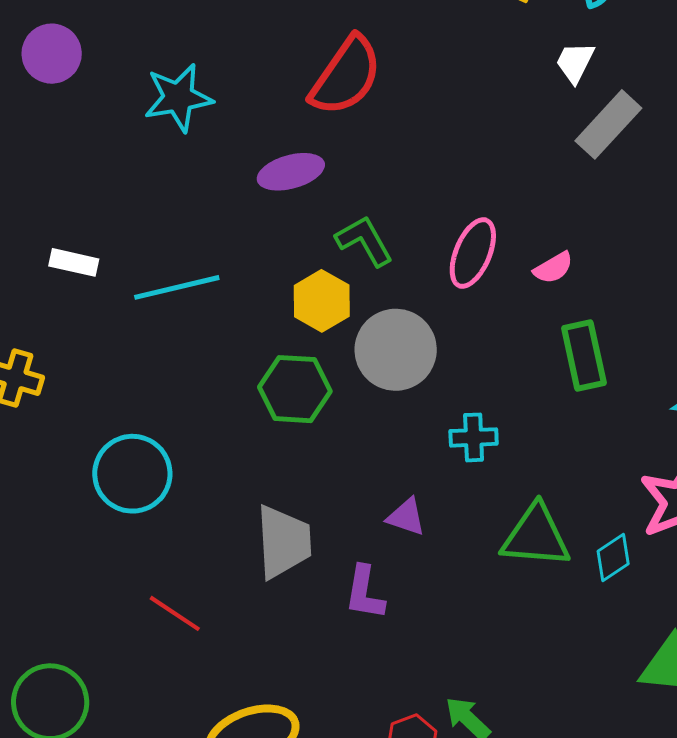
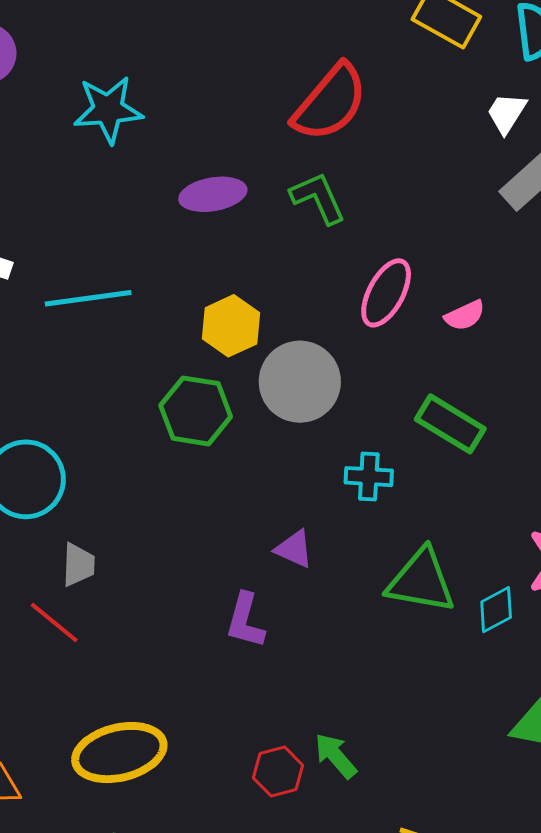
red semicircle: (346, 76) -> (330, 103), moved
green L-shape: (364, 241) -> (318, 198), moved
green rectangle: (584, 356) -> (450, 424), moved, turned -52
gray trapezoid: (283, 542) -> (78, 565), moved, size x0.6

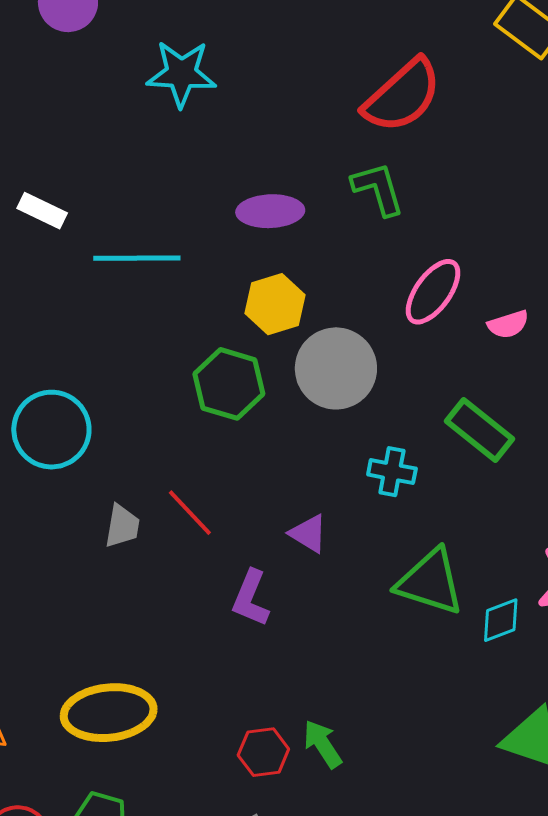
purple ellipse: (213, 194) -> (270, 211), moved
gray trapezoid: (78, 565) -> (122, 526), moved
red line: (54, 623) -> (190, 513), moved

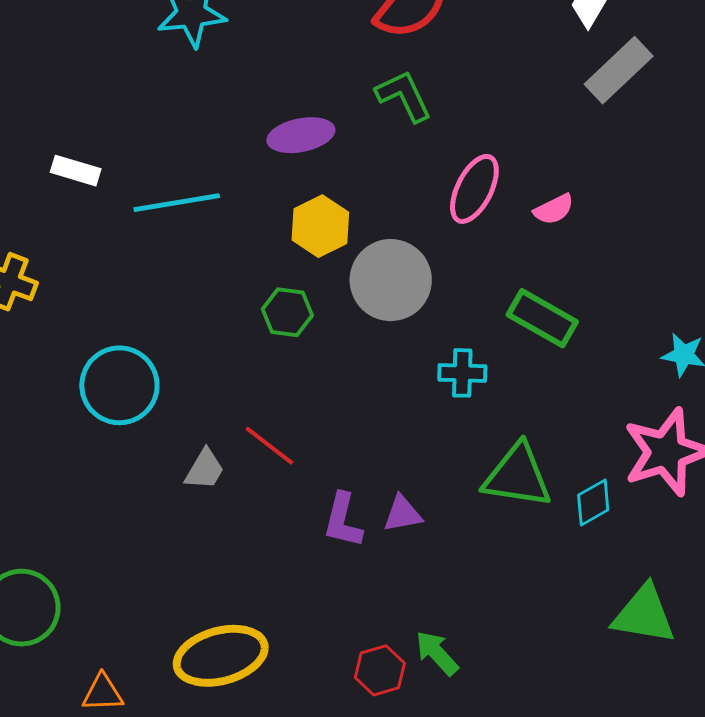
green hexagon: (229, 384) -> (287, 312), size x0.7
gray trapezoid: (122, 526) -> (205, 469), turned 30
purple triangle: (308, 534) -> (403, 514), moved, turned -33

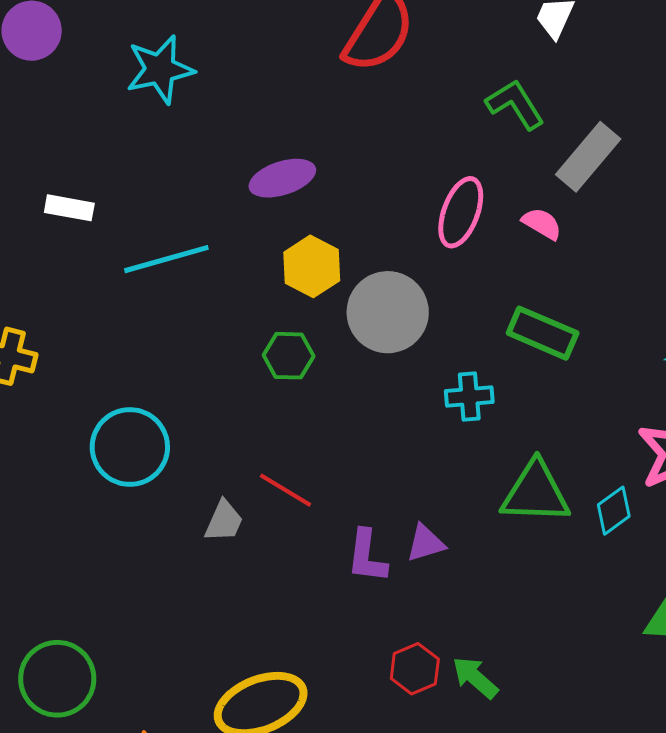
gray rectangle: (619, 70) -> (588, 157), moved
green L-shape: (404, 96) -> (515, 104), moved
white rectangle: (76, 171) -> (69, 208), moved
pink semicircle: (554, 209) -> (542, 224), turned -117
red hexagon: (380, 670) -> (415, 669), moved

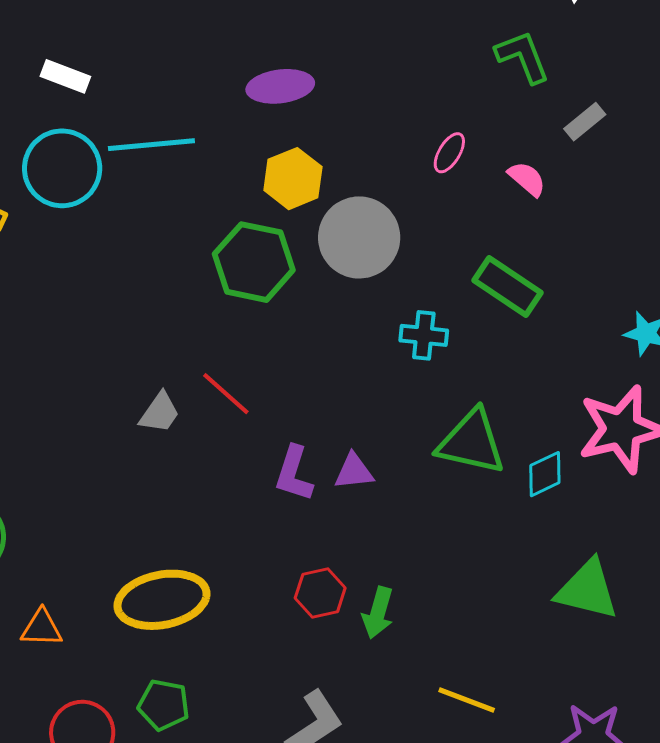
gray rectangle: (588, 157) -> (585, 122), size x0.6
pink ellipse: (461, 212) -> (449, 153), size x0.6
green hexagon: (289, 356) -> (254, 262), size x1.6
cyan circle: (130, 447) -> (62, 168), moved
green arrow: (475, 678) -> (378, 613), turned -126

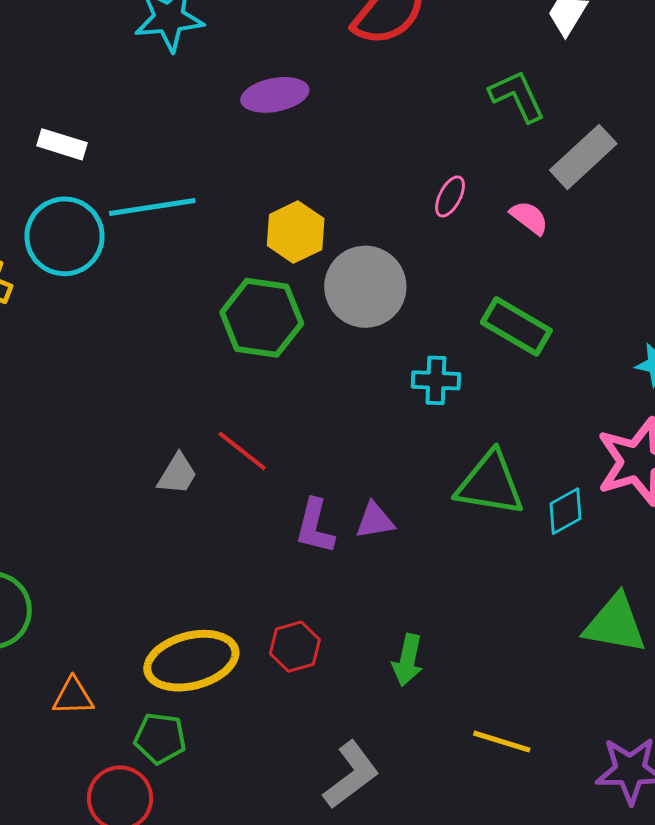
purple ellipse: (280, 86) -> (275, 95), moved
gray rectangle: (585, 122) -> (583, 157), size x1.6
red hexagon: (320, 593) -> (295, 647), moved
green pentagon: (164, 705) -> (160, 738), moved

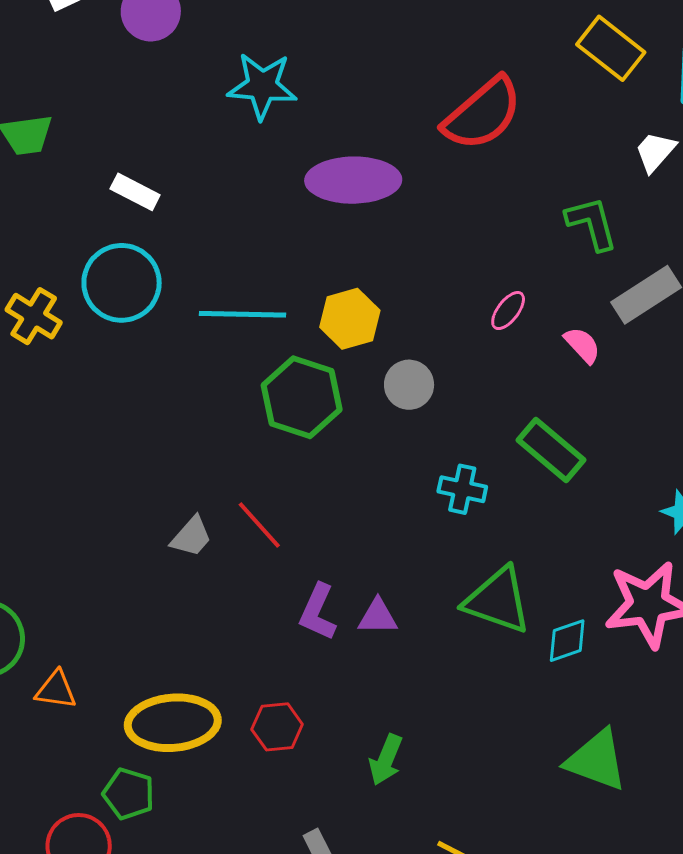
purple ellipse: (275, 95) -> (353, 180), size x1.4
cyan line: (152, 207) -> (243, 314), moved
gray circle: (365, 287) -> (409, 385), size x0.6
orange triangle: (73, 696) -> (56, 690), moved

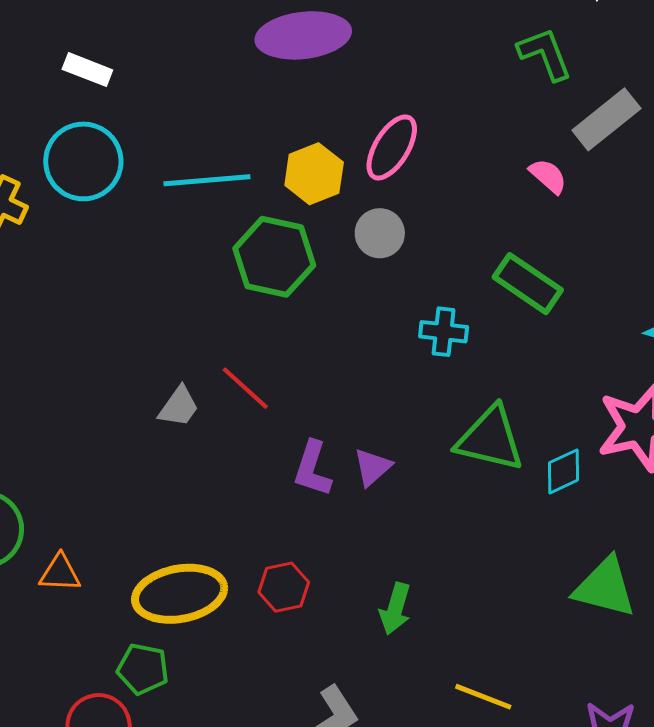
pink ellipse: (508, 311) -> (392, 147), moved, size x1.6
purple triangle: (378, 617) -> (372, 467), turned -36

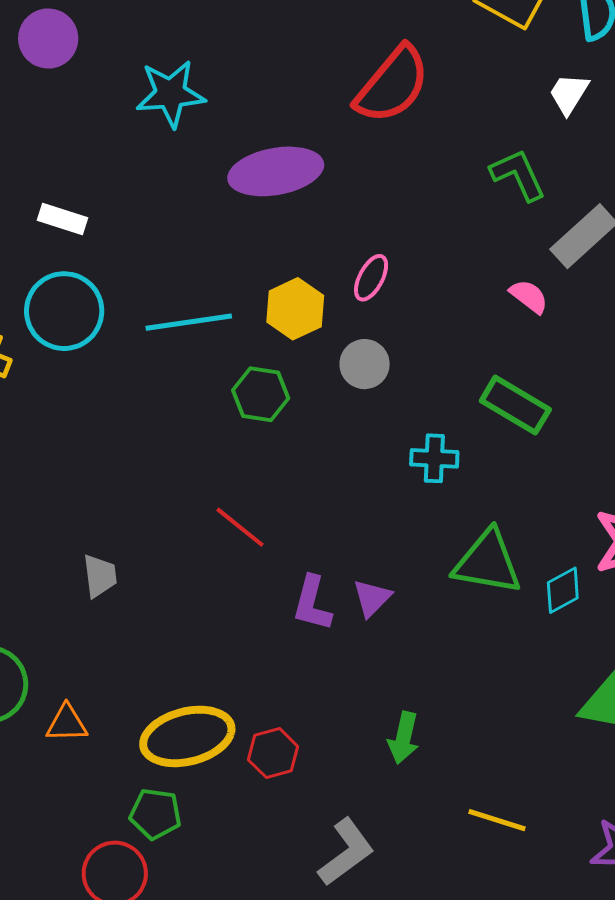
pink ellipse: (392, 147) -> (371, 278), size x0.7
green hexagon: (274, 257) -> (261, 394), size x0.7
gray trapezoid: (179, 407) -> (100, 576), moved, turned -39
red hexagon: (284, 587) -> (273, 753), moved

